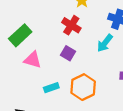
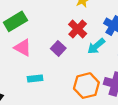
red cross: (71, 25) -> (78, 29), moved
orange hexagon: (83, 87) -> (86, 86), moved

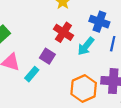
cyan rectangle: (35, 78) -> (32, 74), moved, turned -32

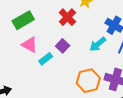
red cross: (63, 32) -> (67, 17), moved

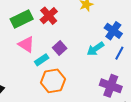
red cross: (67, 17) -> (49, 16), moved
orange hexagon: (88, 81) -> (53, 81), moved

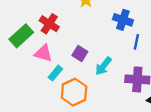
pink triangle: (26, 44) -> (43, 53), moved
purple square: (60, 48) -> (80, 54), moved
cyan arrow: (95, 49) -> (103, 66), moved

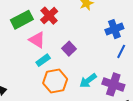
blue cross: (123, 20) -> (114, 29), turned 36
cyan arrow: (103, 66) -> (88, 81), moved

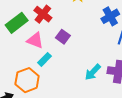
purple square: (69, 49) -> (63, 37), moved
orange hexagon: (55, 81) -> (27, 80), moved

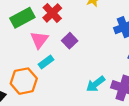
pink triangle: (35, 40) -> (39, 40), turned 36

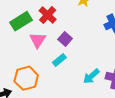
cyan rectangle: (46, 62) -> (59, 60), moved

